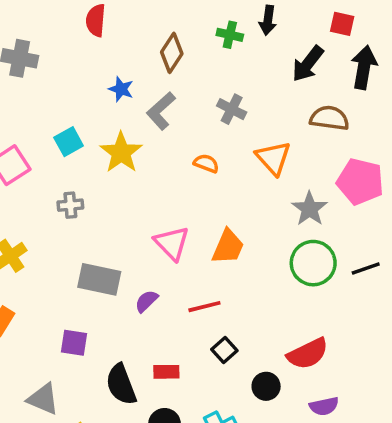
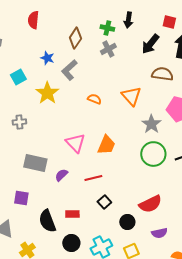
gray cross: (232, 109) -> (108, 49), moved, turned 35
cyan square: (69, 142) -> (18, 77), moved

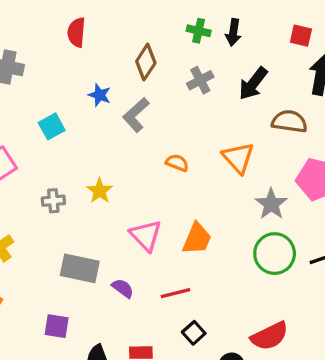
green cross: (107, 28) -> (199, 31), moved
black arrow: (150, 44) -> (253, 84), moved
yellow star: (47, 93) -> (100, 191), moved, size x0.7
purple semicircle: (61, 175) -> (123, 288), turned 80

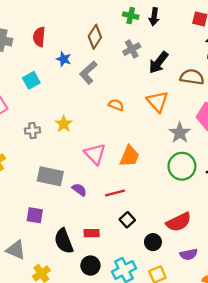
red semicircle: (76, 32) -> (39, 37), moved
black arrow: (253, 84) -> (159, 62), moved

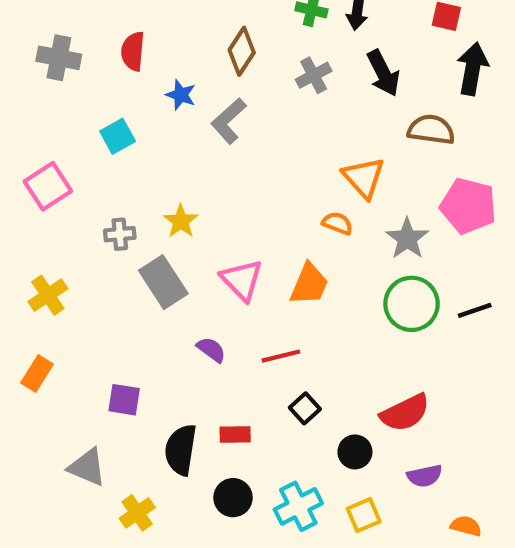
black arrow: (159, 62) -> (383, 73), moved, turned -65
orange semicircle: (116, 105) -> (338, 223), moved
gray rectangle: (50, 176) -> (163, 282), moved, turned 45
black semicircle: (64, 241) -> (181, 450), turned 30

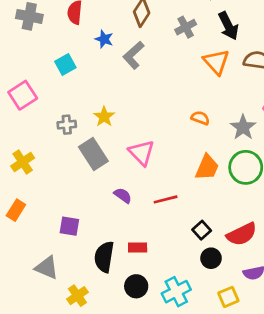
orange triangle: (364, 178) -> (216, 62), moved
orange trapezoid: (309, 284) -> (207, 167), moved
black square: (305, 408) -> (202, 230), moved
yellow square: (364, 515) -> (228, 297), moved

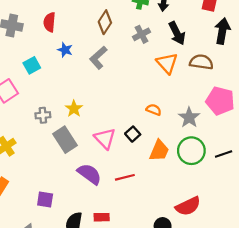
blue star: (104, 39) -> (65, 50), moved
cyan square: (65, 65) -> (32, 65), moved
purple semicircle: (123, 195) -> (89, 174), size x1.6
black square: (202, 230) -> (133, 134), moved

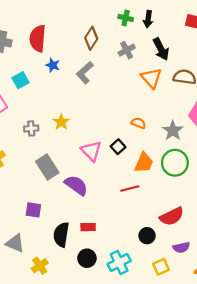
red semicircle: (50, 22) -> (38, 38), size x1.4
gray rectangle: (65, 140) -> (47, 167), moved
red line: (125, 177) -> (130, 188), moved

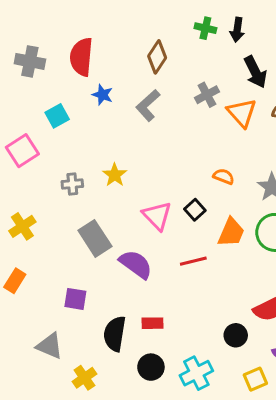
gray cross: (127, 50) -> (207, 95), moved
red line: (130, 188) -> (193, 261), moved

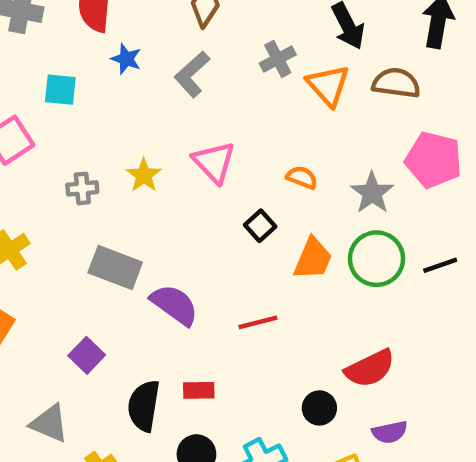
cyan square: (57, 116) -> (60, 90), turned 35
pink triangle: (157, 216) -> (214, 162), moved
gray rectangle: (95, 238) -> (115, 267), turned -36
red line: (193, 261) -> (258, 322), moved
purple square: (75, 299) -> (87, 355), turned 35

